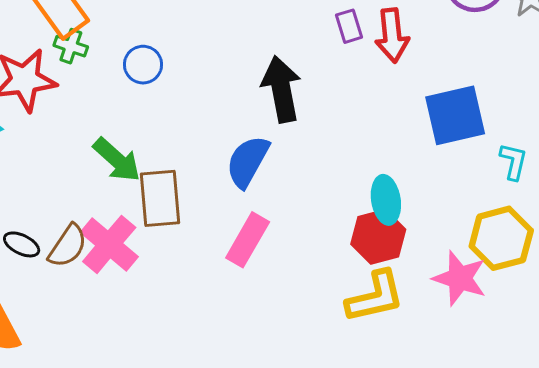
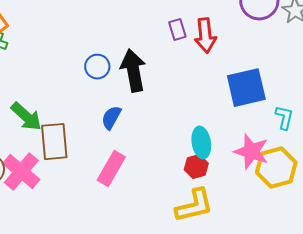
blue circle: (143, 65) -> (97, 67), moved
blue semicircle: (248, 161) -> (111, 118), size x0.7
red hexagon: (378, 237) -> (196, 167), size x0.7
pink star: (460, 278) -> (251, 152), moved

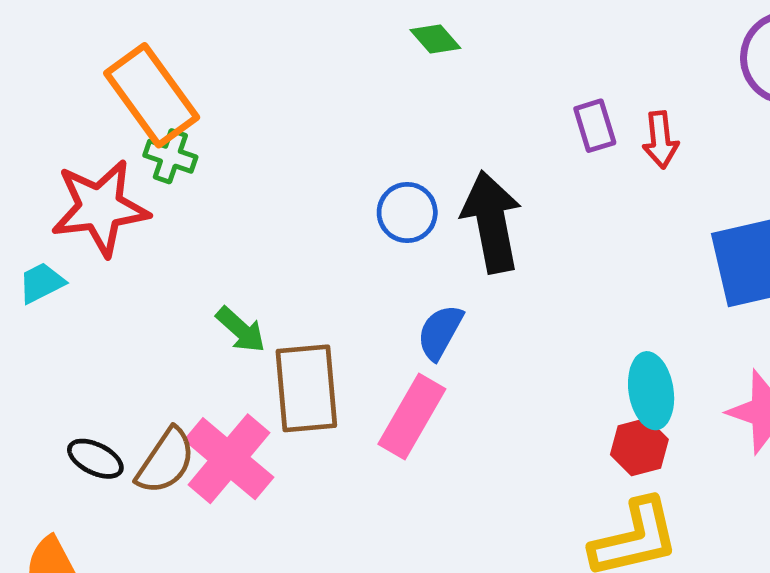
red arrow: (205, 36) -> (660, 140), size x0.7
green arrow: (26, 117) -> (241, 330), size x0.7
pink rectangle: (111, 169) -> (412, 416), moved

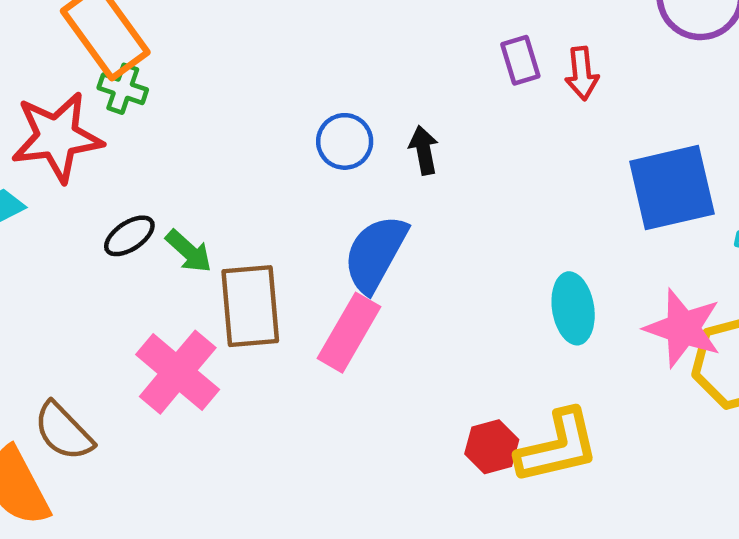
black arrow: (492, 222) -> (424, 150), size x0.5
blue semicircle: (440, 332) -> (375, 253), size x1.5
red hexagon: (639, 447) -> (492, 447), moved
black ellipse: (95, 459) -> (129, 236), moved, turned -60
brown semicircle: (166, 461) -> (63, 431), moved, turned 102

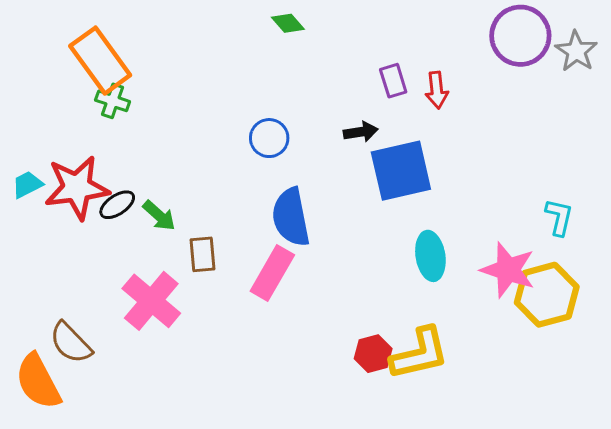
red star: (57, 137) -> (77, 188), moved
black arrow: (424, 150) -> (361, 132), moved, turned 92
blue square: (672, 188) -> (401, 171), moved
blue semicircle: (375, 253) -> (291, 217), turned -40
brown rectangle: (250, 306) -> (202, 254), size x0.6

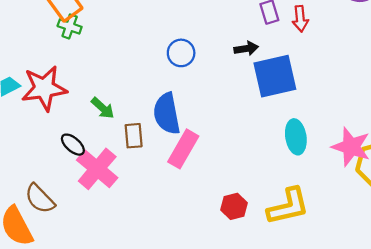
black ellipse: (117, 205) -> (73, 145), moved, turned 75
blue semicircle: (291, 217) -> (167, 114), moved
red hexagon: (373, 354) -> (234, 206), moved

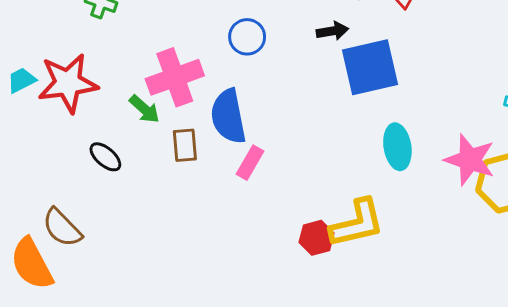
pink rectangle: (183, 149) -> (250, 163), size x0.7
pink cross: (97, 169) -> (175, 77), moved, turned 30
yellow L-shape: (288, 206) -> (357, 223), moved

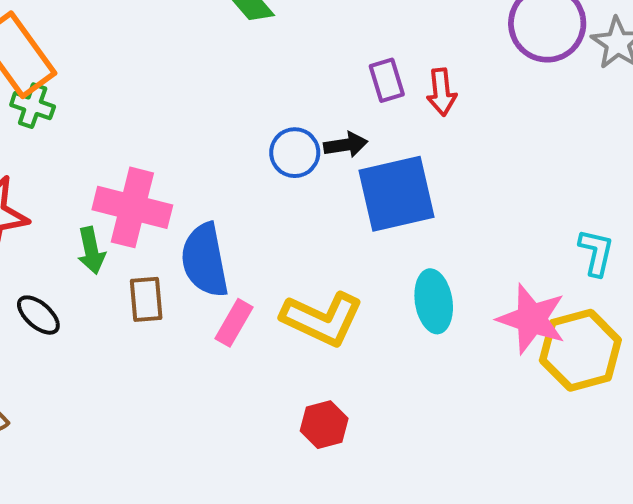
blue circle: (247, 37) -> (295, 153), moved
pink cross: (175, 77) -> (132, 207), turned 34
green arrow: (144, 109) -> (91, 250), turned 36
yellow L-shape: (357, 223) -> (322, 319), moved, turned 38

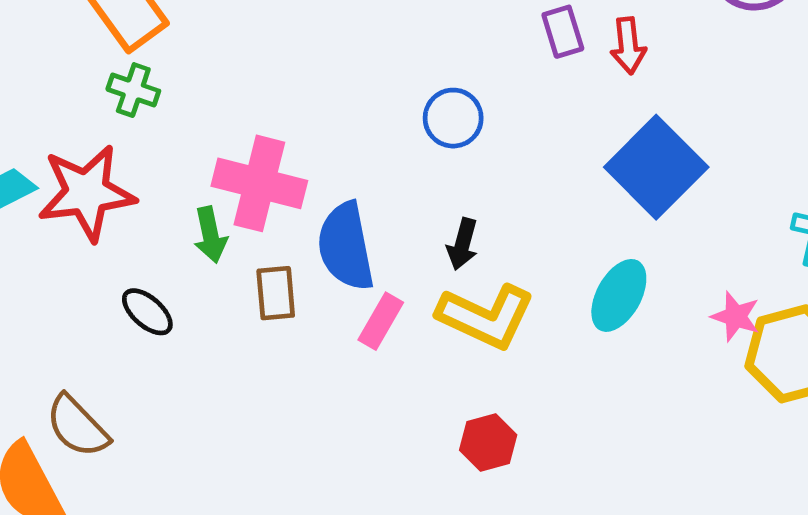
green cross: (33, 106) -> (133, 90), moved
black arrow: (346, 145) -> (462, 244), moved, turned 114
blue square: (396, 194) -> (656, 167), moved, turned -32
cyan ellipse: (434, 301) -> (619, 295), turned 38
pink star: (532, 319) -> (736, 316), size x0.6

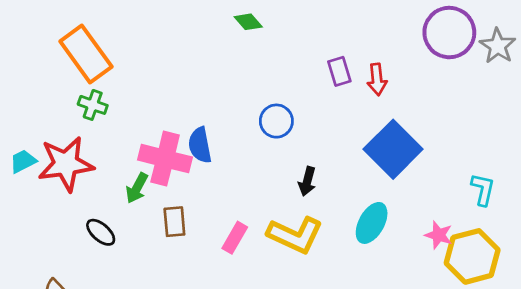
green arrow: (210, 235) -> (137, 188), turned 40
black arrow: (462, 244) -> (307, 181), moved
blue semicircle: (346, 246) -> (200, 145), moved, size x0.7

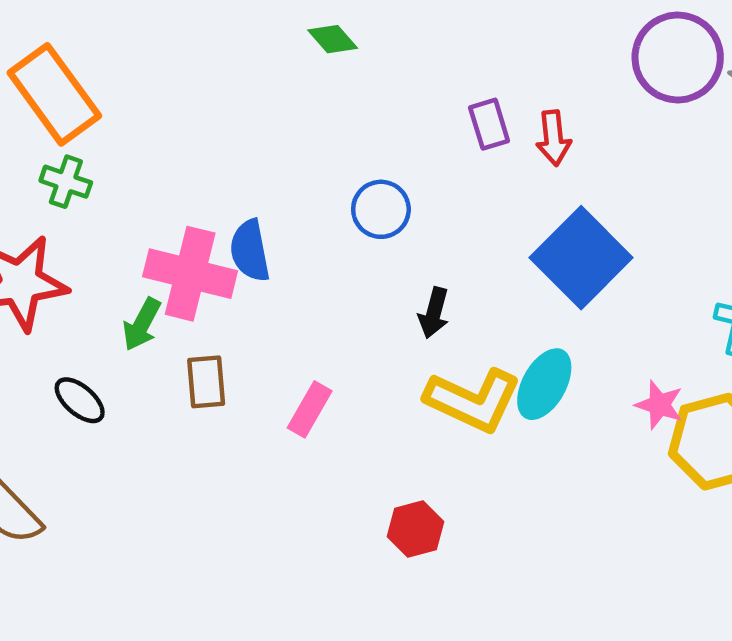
yellow L-shape: (295, 235) -> (473, 400), moved

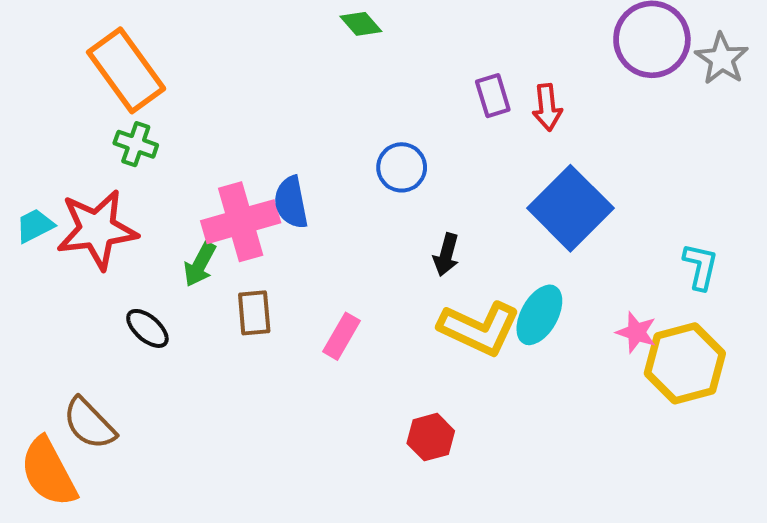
pink cross: (190, 274) -> (241, 222), turned -30

